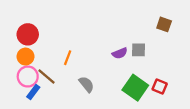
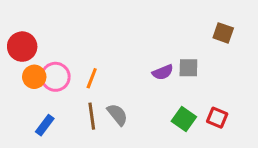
red circle: (28, 34) -> (22, 47), moved
pink circle: (28, 76) -> (55, 77), moved
brown line: (47, 76) -> (92, 116), moved, turned 42
green square: (135, 88) -> (184, 119), size x0.7

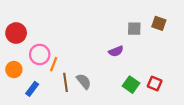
gray square: (188, 68) -> (134, 29), moved
orange circle: (34, 77) -> (14, 70), moved
orange line: (92, 78) -> (54, 64), moved

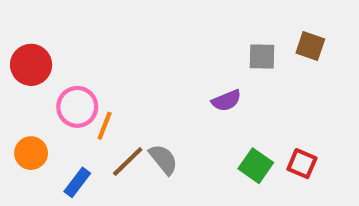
orange circle: (14, 70) -> (31, 153), moved
brown line: (65, 82) -> (128, 161), turned 54
blue rectangle: (32, 89) -> (77, 182), moved

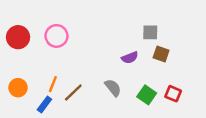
brown square: (310, 46) -> (161, 54), moved
pink circle: (77, 107) -> (56, 36), moved
orange line: (105, 126) -> (53, 84), moved
gray semicircle: (163, 159) -> (113, 88), moved

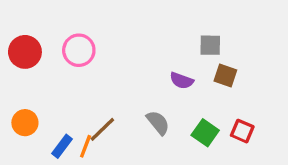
purple semicircle: (130, 58) -> (182, 81), turned 42
orange line: (53, 84) -> (86, 146), moved

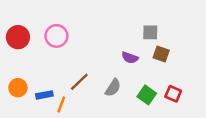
gray semicircle: (158, 123) -> (113, 88), turned 72
brown line: (102, 129) -> (79, 82), moved
blue rectangle: (62, 146) -> (44, 95), moved, turned 42

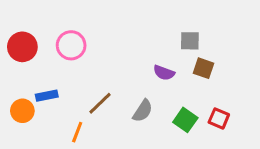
blue rectangle: (44, 95) -> (47, 96), moved

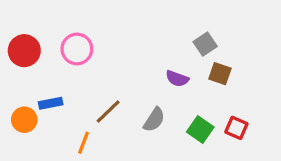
gray square: (190, 41) -> (205, 44), turned -35

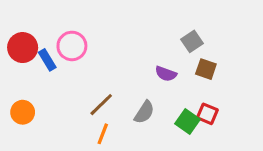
blue rectangle: (51, 103) -> (47, 60), moved, turned 70
red square: (236, 128) -> (207, 114), moved
orange line: (83, 143) -> (103, 134), moved

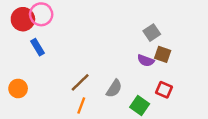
pink circle: (72, 46) -> (41, 14), moved
red circle: (23, 48) -> (23, 19), moved
purple semicircle: (166, 74) -> (146, 61), moved
green square: (187, 121) -> (140, 106), moved

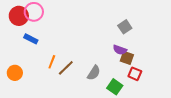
blue rectangle: (38, 47) -> (31, 39), turned -32
brown square: (163, 54) -> (127, 58), moved
orange line: (81, 106) -> (52, 62), moved

